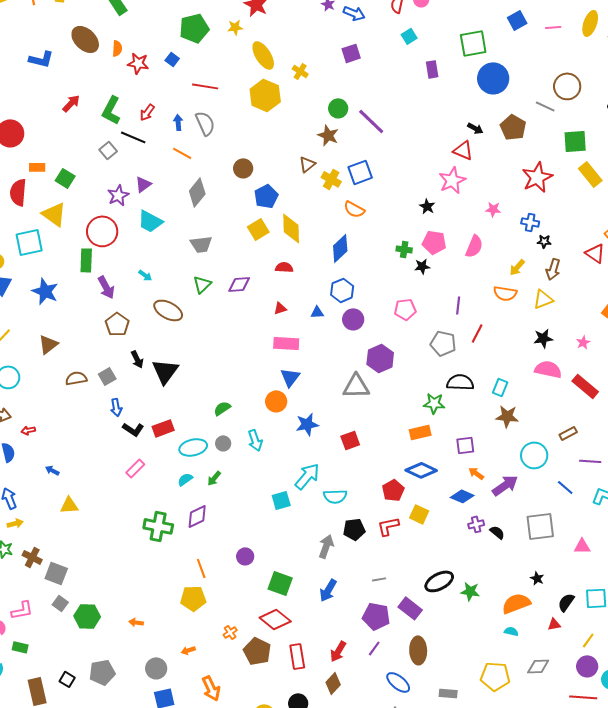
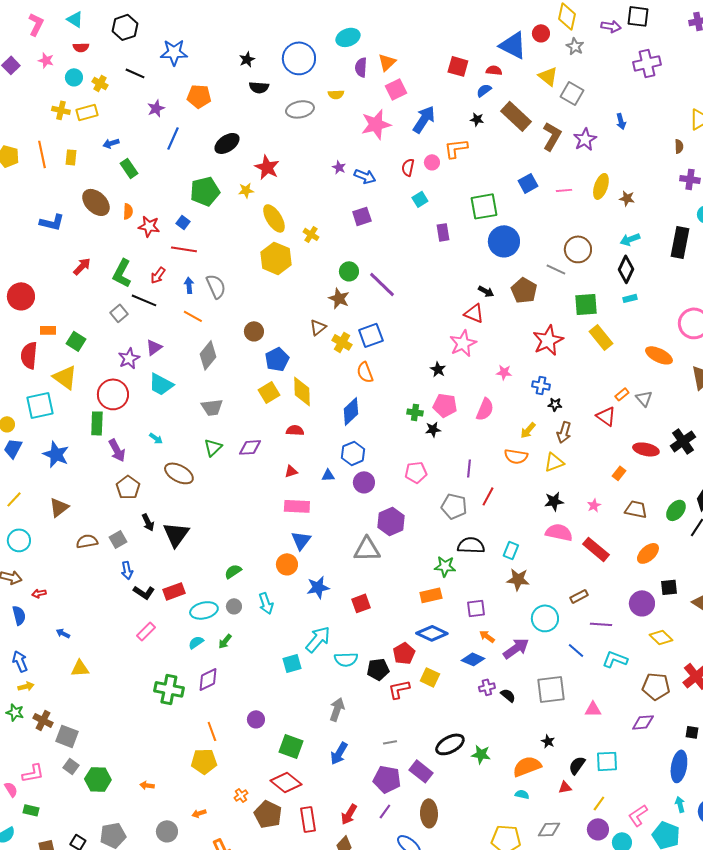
red line: (205, 86) -> (184, 249), moved
orange semicircle: (354, 209) -> (365, 372), turned 40
black pentagon: (354, 529) -> (378, 669), moved

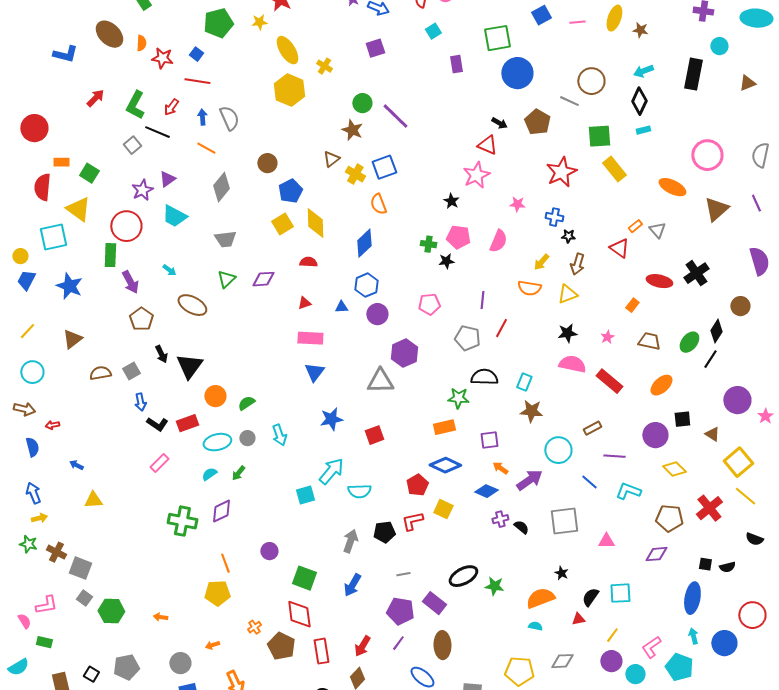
orange circle: (287, 564) -> (215, 396), moved
black pentagon: (378, 669) -> (384, 532), moved
red diamond: (286, 782) -> (299, 614), turned 44

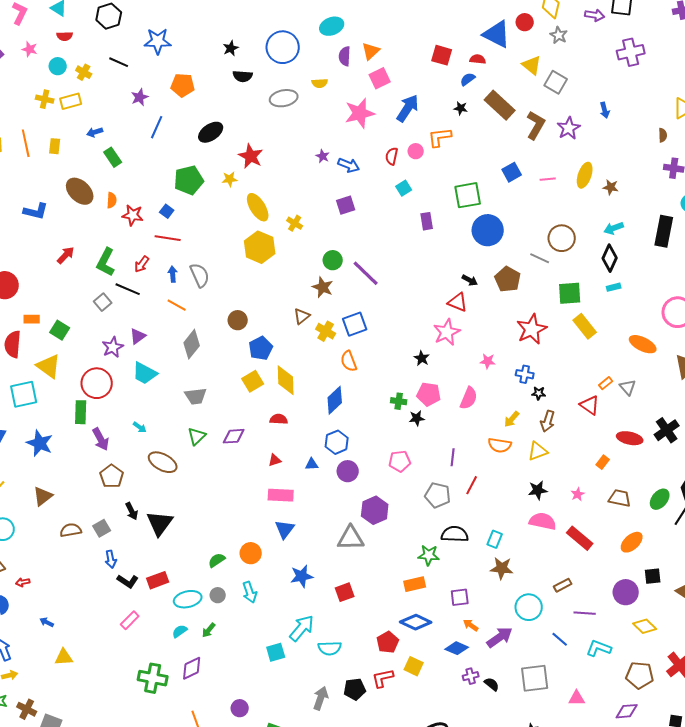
orange circle: (215, 396) -> (251, 553), moved

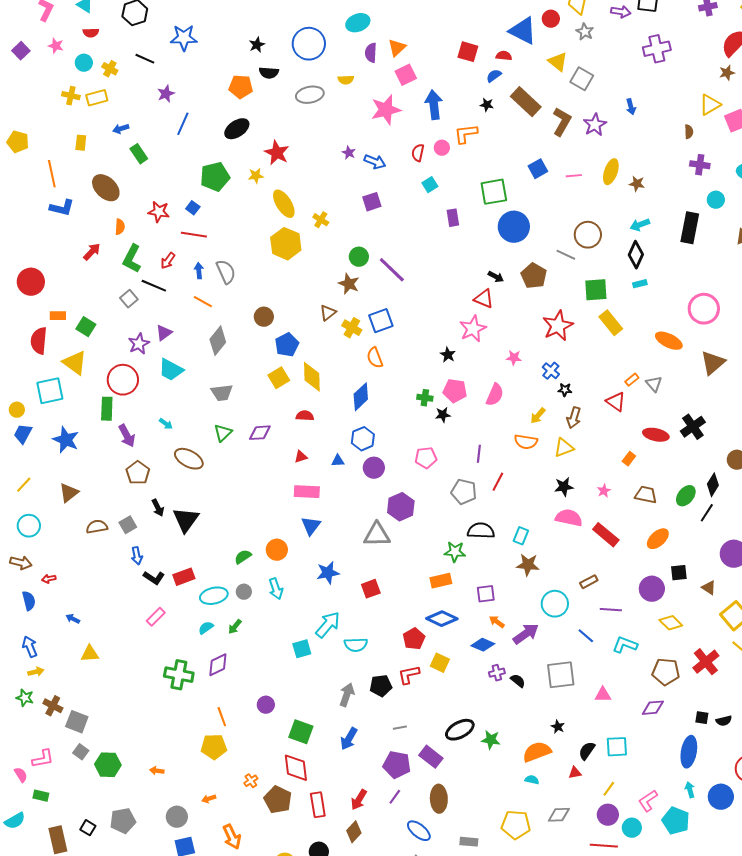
orange pentagon: (183, 85) -> (241, 87), moved
blue arrow: (408, 108) -> (434, 105), turned -40
orange line: (26, 143) -> (52, 174), moved
orange semicircle: (112, 200) -> (120, 227), moved
blue cross: (525, 374) -> (551, 371), turned 30

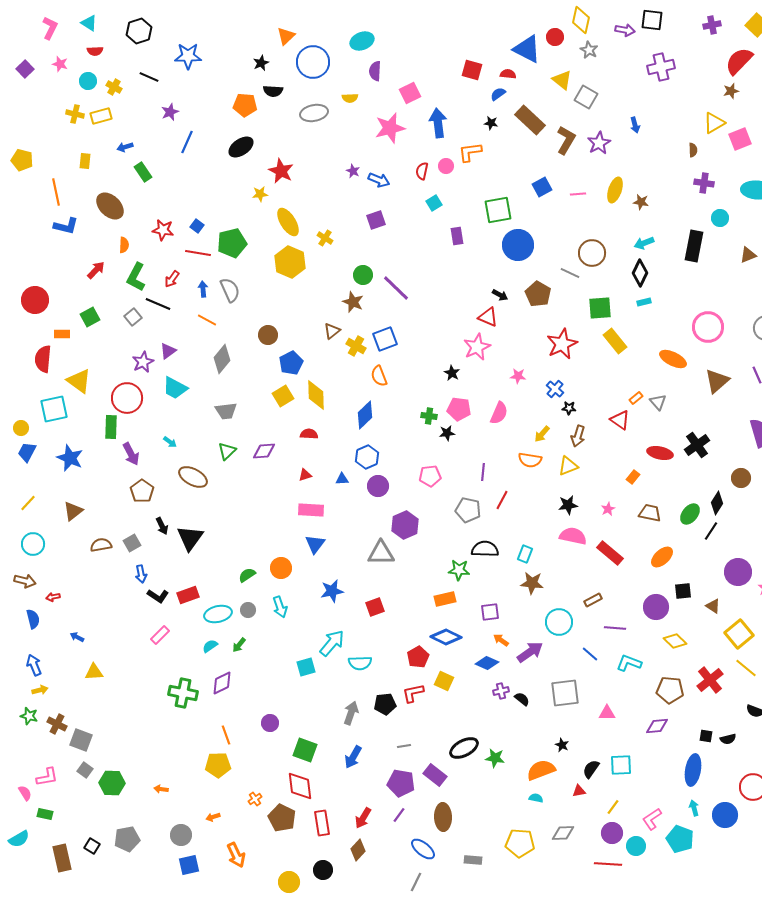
orange triangle: (397, 48) -> (286, 36), moved
green pentagon: (215, 177) -> (232, 243), moved
green square: (86, 327) -> (90, 317), moved, turned 30

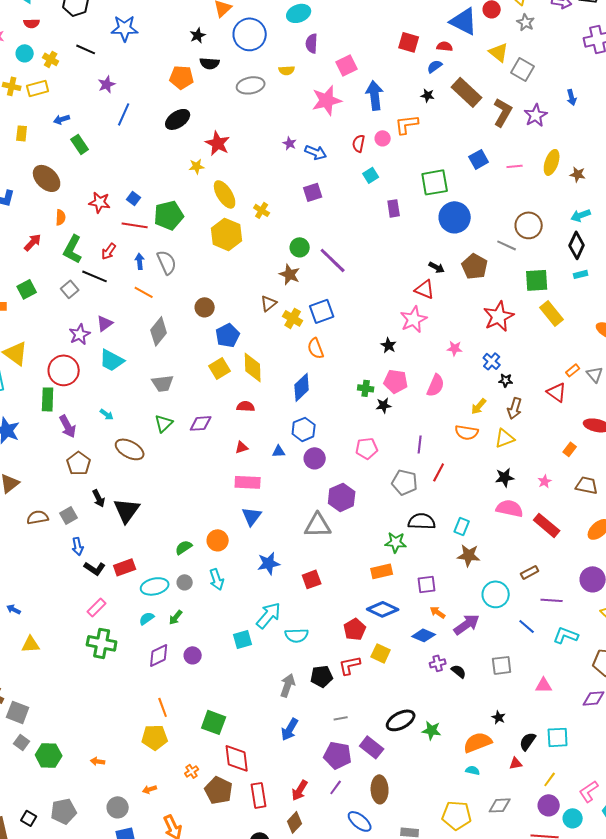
green cross: (183, 693) -> (102, 643), moved
gray square: (565, 693) -> (502, 665), size x0.7
purple circle: (270, 723) -> (193, 655), moved
green square: (305, 750) -> (214, 722), moved

